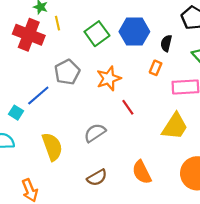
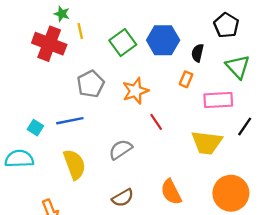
blue line: (38, 96) -> (70, 121), moved, turned 30
yellow trapezoid: (175, 126) -> (207, 143), turned 64

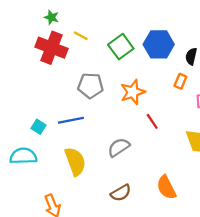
green star: (62, 14) -> (51, 17), moved
yellow line: (80, 31) -> (81, 36), turned -48
gray pentagon: (91, 84) -> (90, 86), turned 30

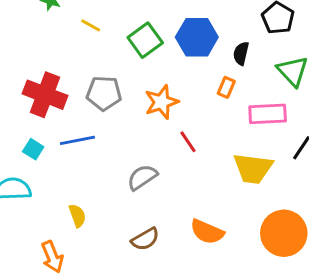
red cross: (51, 48) -> (45, 95), moved
yellow semicircle: (75, 161) -> (77, 216), moved, size x0.6
orange semicircle: (166, 187) -> (207, 232), turned -40

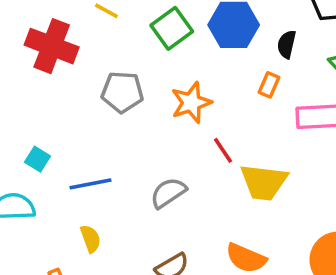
red cross: (45, 95) -> (52, 46), moved
blue line: (77, 140) -> (91, 184), moved
yellow trapezoid: (253, 168) -> (264, 182), moved

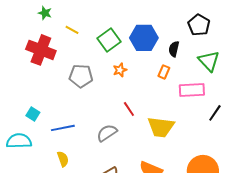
orange star: (191, 103) -> (120, 70), moved, size x0.6
red line: (223, 150) -> (129, 109), moved

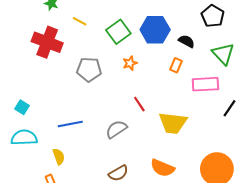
black semicircle: (174, 49) -> (187, 41), turned 105
cyan square: (33, 114) -> (22, 107), moved
yellow semicircle: (63, 159) -> (59, 156), moved

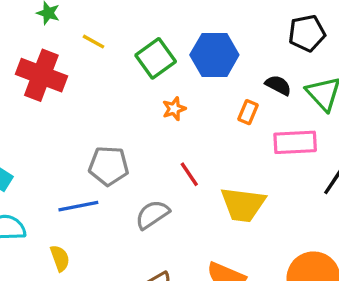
black pentagon: (213, 16) -> (307, 33), turned 30
black semicircle: (187, 41) -> (278, 85), moved
gray pentagon: (89, 69) -> (109, 166), moved

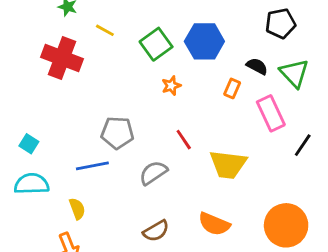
pink rectangle: (295, 142) -> (271, 113), turned 68

